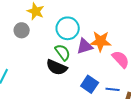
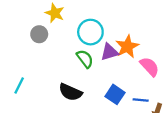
orange star: (101, 41) -> (127, 47), turned -30
black semicircle: (57, 67) -> (70, 92), moved

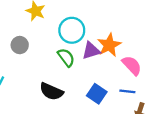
gray circle: (39, 34) -> (20, 45), moved
blue line: (141, 100) -> (127, 91), moved

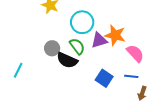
gray circle: (20, 45) -> (52, 48), moved
orange star: (109, 45) -> (115, 35), turned -30
black semicircle: (51, 91) -> (67, 60), moved

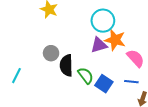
cyan circle: (82, 22) -> (103, 21), moved
green semicircle: (77, 46) -> (86, 76), moved
black semicircle: (67, 60) -> (66, 65), turned 65

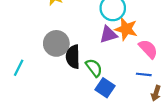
gray circle: (51, 53) -> (56, 43), size x1.5
blue square: (104, 84) -> (105, 88), moved

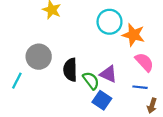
orange star: (126, 29) -> (133, 35), moved
purple triangle: (108, 35) -> (108, 74), moved, turned 42
gray circle: (56, 43) -> (39, 57), moved

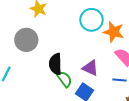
gray circle: (39, 57) -> (26, 40), moved
green semicircle: (91, 81) -> (64, 79), moved

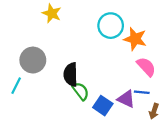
gray circle: (26, 40) -> (33, 60), moved
purple triangle: (90, 68) -> (126, 99), moved

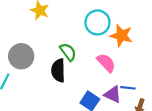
pink semicircle: (146, 67) -> (106, 63), moved
green semicircle: (81, 91) -> (68, 52), moved

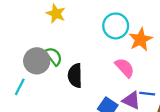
orange star: (121, 36) -> (140, 39), turned 30
green semicircle: (68, 52) -> (54, 56), moved

